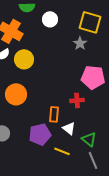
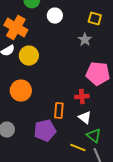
yellow square: (90, 22) -> (95, 19), size x0.6
white triangle: (69, 128) -> (85, 118), moved
yellow line: (62, 151) -> (78, 148), moved

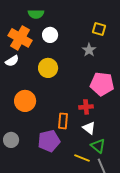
white circle: (55, 16) -> (50, 35), moved
yellow circle: (29, 56) -> (48, 68), moved

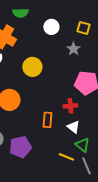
white circle: (50, 35) -> (51, 27), moved
purple pentagon: (49, 141) -> (20, 147), moved

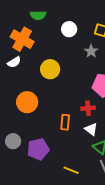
yellow line: (66, 157) -> (71, 170), moved

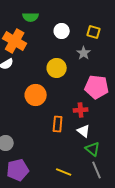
yellow circle: (50, 69) -> (57, 68), moved
orange circle: (27, 102) -> (36, 95), moved
purple pentagon: (38, 149) -> (18, 170), moved

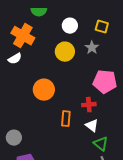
yellow circle: (57, 68) -> (65, 52), moved

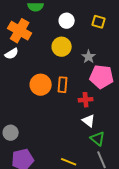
gray star: (92, 48) -> (89, 57), moved
orange rectangle: (66, 119) -> (63, 85), moved

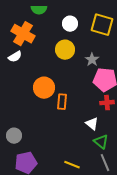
yellow square: (99, 22) -> (102, 25), size x1.6
orange rectangle: (63, 85) -> (62, 102), moved
red cross: (86, 100) -> (107, 103), moved

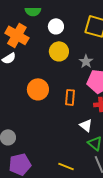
white circle: (70, 24) -> (56, 26), moved
orange rectangle: (62, 102) -> (70, 97), moved

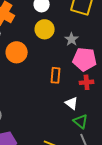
orange circle: (38, 89) -> (17, 52), moved

